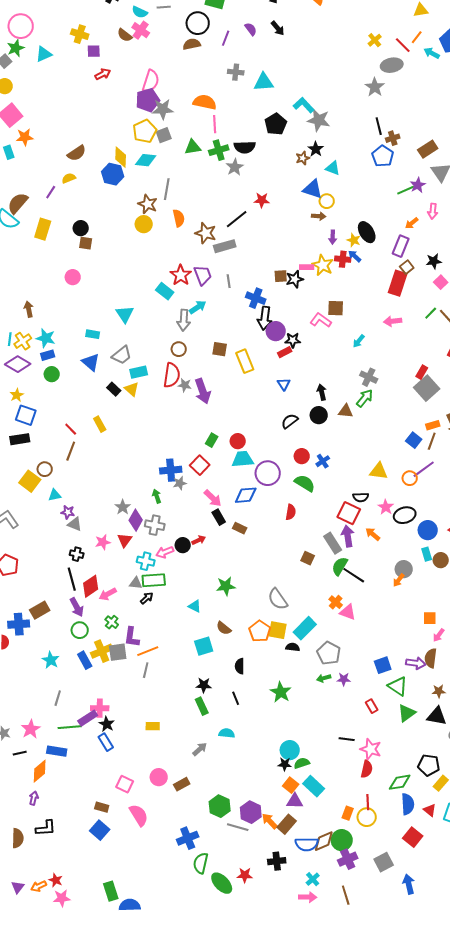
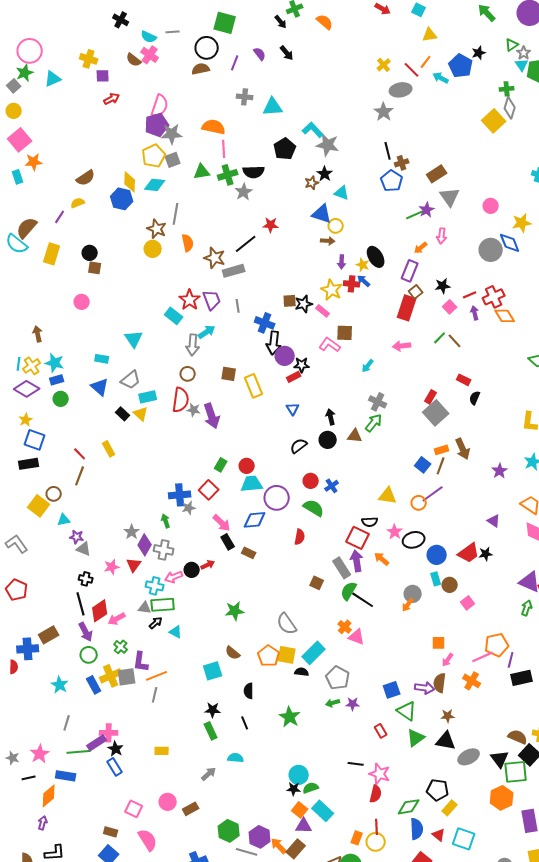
pink rectangle: (307, 267) -> (323, 311), moved, turned 40
cyan triangle: (195, 606) -> (176, 632), moved

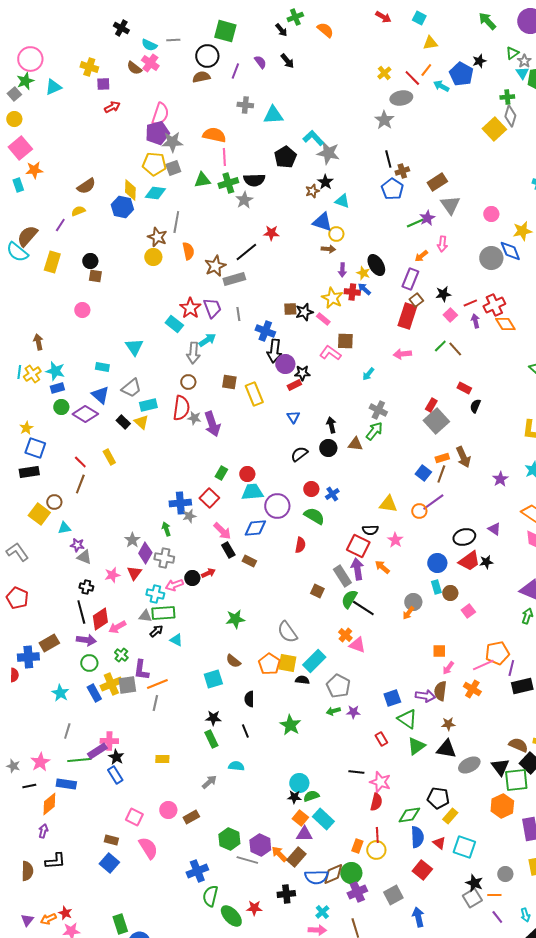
yellow pentagon: (154, 156) -> (154, 164), turned 30
brown star: (215, 258) -> (215, 266), turned 30
purple diamond: (27, 389) -> (85, 414), moved
black ellipse: (414, 540) -> (464, 537), moved
purple arrow: (86, 632) -> (86, 640), turned -54

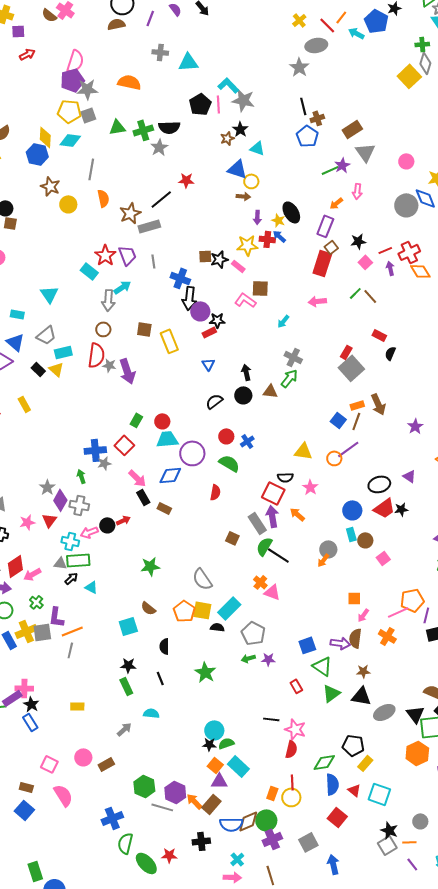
pink line: (224, 157) -> (218, 104), moved
brown star: (157, 237) -> (50, 186), moved
yellow star: (332, 298) -> (247, 245), turned -30

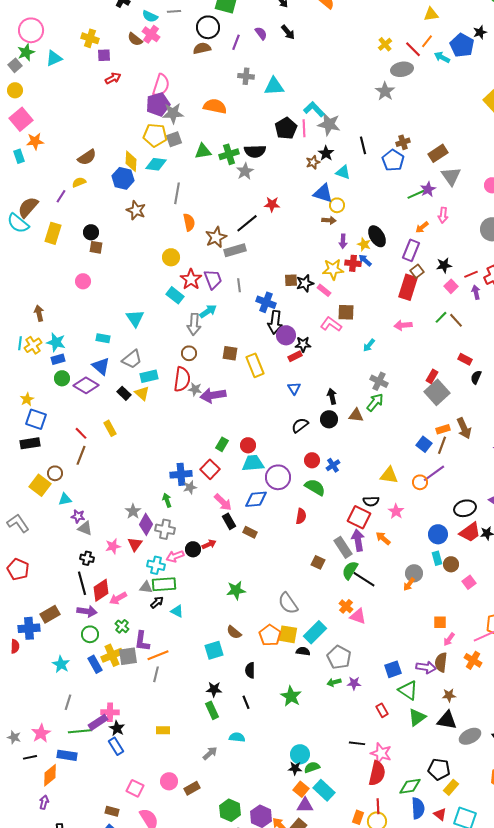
black line: (303, 106) -> (363, 145), moved
yellow circle: (68, 204) -> (171, 257), moved
purple arrow: (127, 371) -> (213, 395), turned 100
red semicircle: (291, 749) -> (377, 773), size x1.4

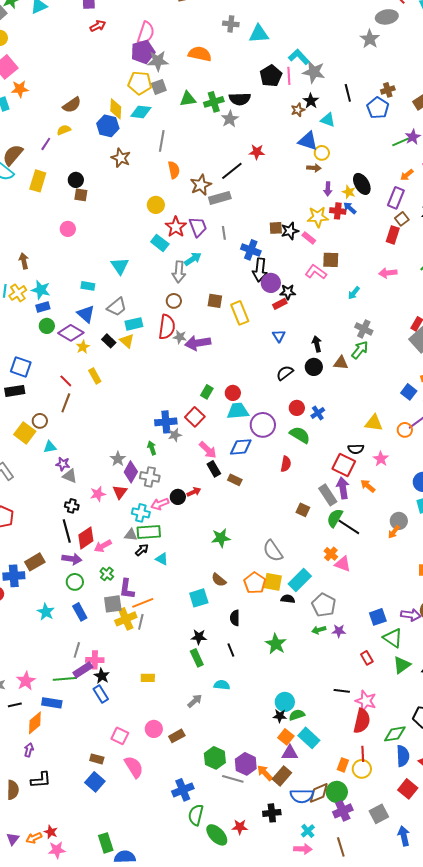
red rectangle: (408, 287) -> (393, 235), size x0.7
yellow star: (27, 399) -> (83, 347), moved
yellow cross: (112, 655) -> (126, 619), moved
gray line: (68, 702) -> (77, 650), moved

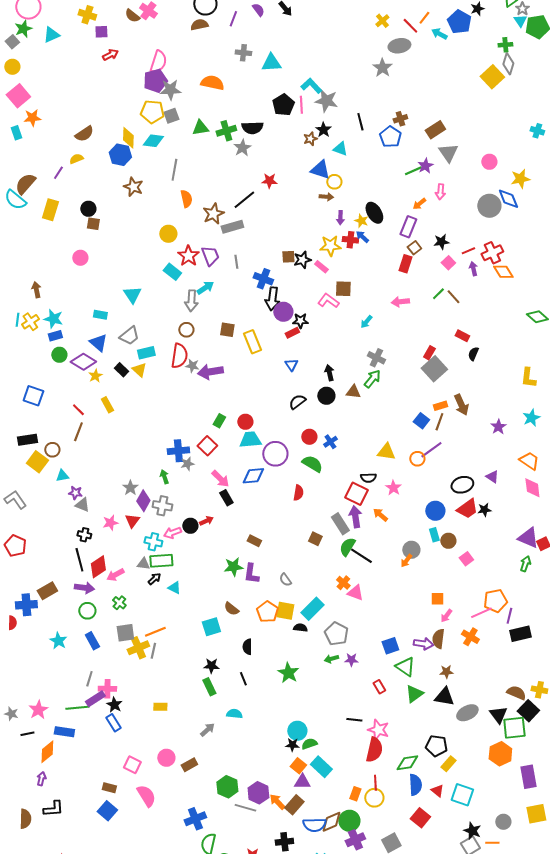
black rectangle: (15, 391) -> (27, 440), moved
brown rectangle: (235, 480) -> (254, 541), moved
gray semicircle: (273, 551) -> (285, 580), size x0.6
purple L-shape: (127, 589) -> (251, 574), moved

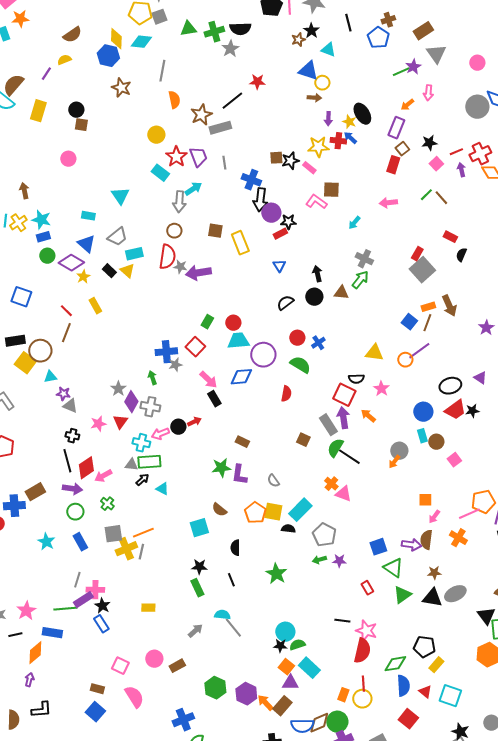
brown circle: (52, 450) -> (40, 351), size x1.5
gray ellipse: (467, 713) -> (455, 594), moved
gray line: (245, 808) -> (233, 628), moved, turned 35

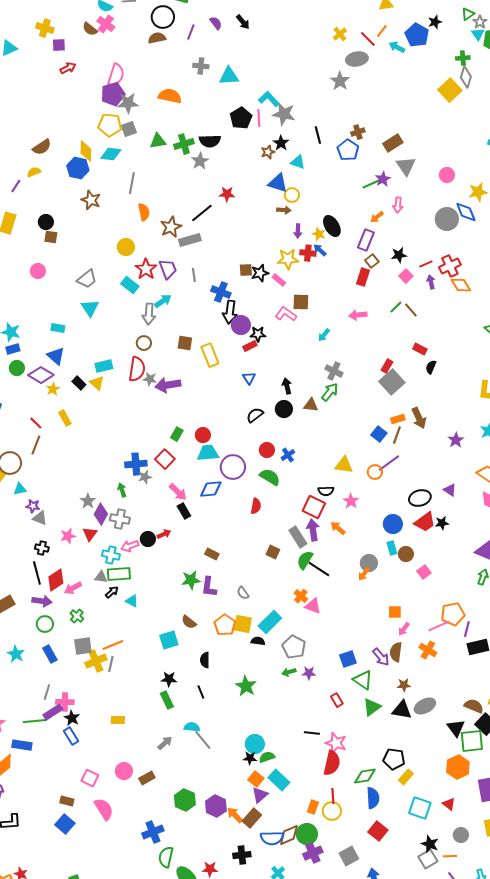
gray trapezoid: (117, 237) -> (87, 279), moved
purple arrow: (411, 545) -> (381, 657), turned 42
purple triangle: (290, 683) -> (260, 795), turned -42
red triangle: (425, 692) -> (449, 804), moved

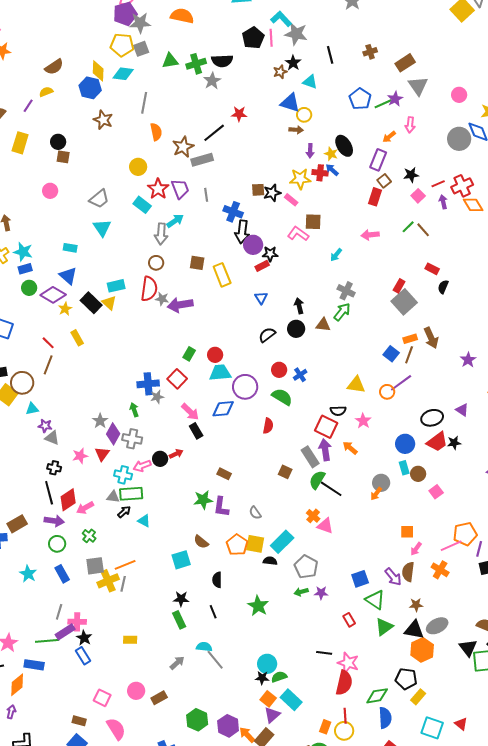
blue pentagon: (348, 150) -> (360, 99), moved
black rectangle: (79, 383) -> (91, 303), size x1.5
orange hexagon: (458, 767) -> (422, 650), moved

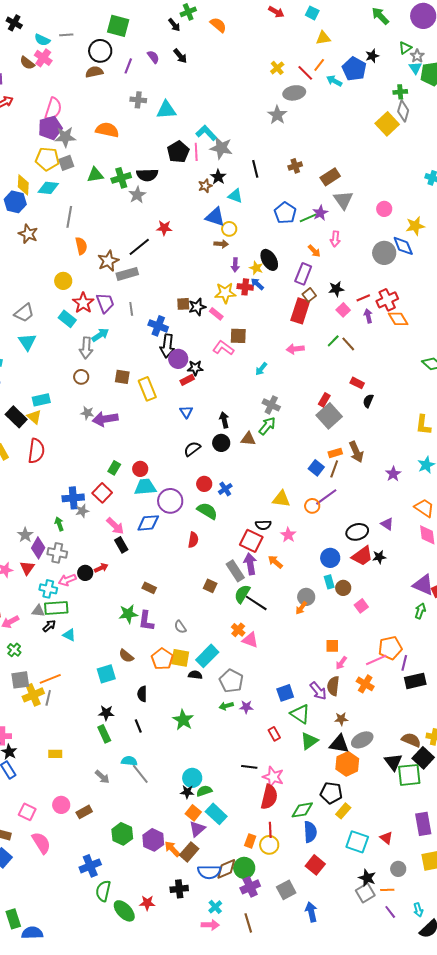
orange arrow: (389, 137) -> (314, 251), turned -96
red rectangle: (375, 197) -> (300, 311), size x1.4
red semicircle: (149, 289) -> (36, 451), moved
gray arrow: (177, 663) -> (102, 777), turned 84

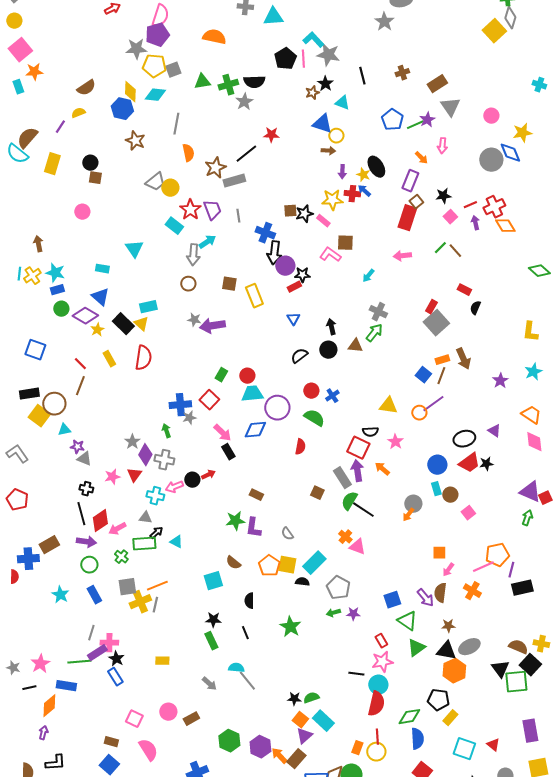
gray star: (65, 137) -> (136, 49), moved
gray trapezoid: (24, 313) -> (155, 182), moved
green rectangle: (56, 608) -> (144, 544), moved
pink star: (273, 777) -> (382, 662), moved, turned -30
cyan circle: (192, 778) -> (378, 685), moved

